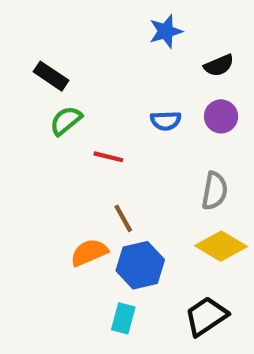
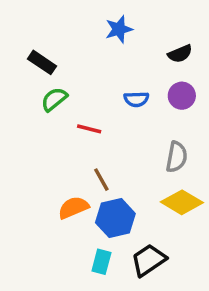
blue star: (166, 31) -> (119, 29), moved
black trapezoid: (206, 316) -> (149, 260), moved

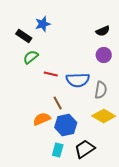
blue star: (119, 29) -> (43, 24), moved
blue semicircle: (136, 99) -> (78, 80), moved, size x1.6

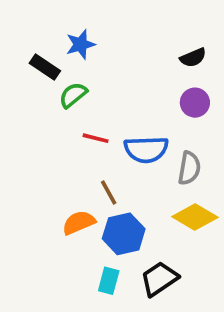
green semicircle: (31, 57) -> (73, 95), moved

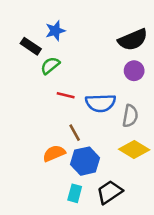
black semicircle: (193, 58) -> (133, 40), size x1.6

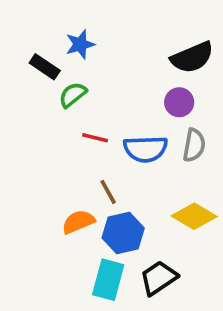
purple circle: (134, 71) -> (179, 102), moved
gray semicircle: (130, 116) -> (194, 145), moved
cyan rectangle: (75, 193) -> (108, 280), size x1.5

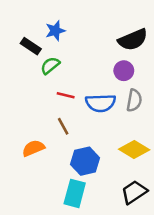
brown line: (108, 192) -> (63, 126), moved
orange semicircle: (78, 222) -> (33, 148), moved
black trapezoid: (159, 278) -> (134, 192), moved

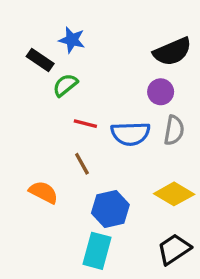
blue star: (55, 31) -> (72, 40), turned 30
orange semicircle: (33, 148) -> (43, 192), turned 50

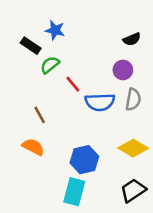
black semicircle: (172, 52) -> (132, 39), size x0.6
red line: (85, 124) -> (73, 84), moved, turned 36
brown line: (82, 164) -> (40, 115), moved

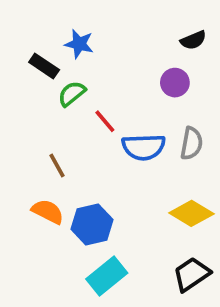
black semicircle: (132, 39) -> (193, 40), moved
purple circle: (123, 70) -> (175, 83), moved
blue hexagon: (84, 160) -> (92, 224), moved
cyan rectangle: (74, 192) -> (107, 276), turned 36

